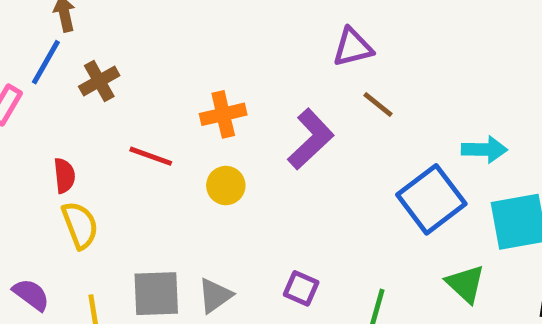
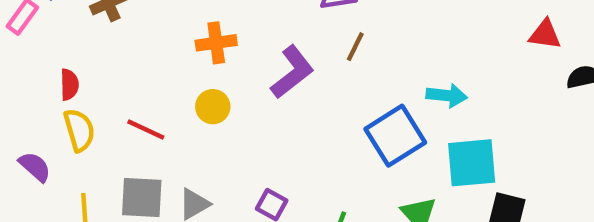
brown line: (378, 104) -> (355, 47), turned 72
red line: (151, 156) -> (146, 129), moved
purple semicircle: (31, 295) -> (35, 167), moved

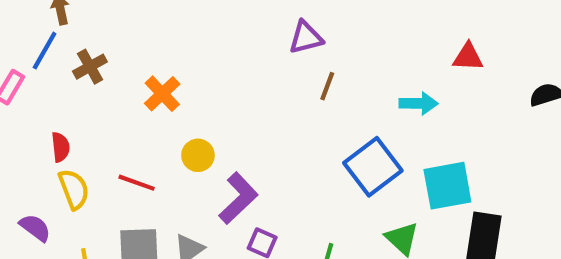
red triangle: (545, 34) -> (468, 57), moved
orange cross: (216, 43) -> (162, 94), moved, turned -30
purple L-shape: (292, 72) -> (238, 198), moved
cyan arrow: (447, 95) -> (419, 103), moved

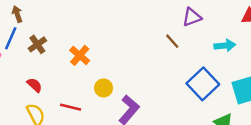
purple triangle: (306, 37) -> (192, 17), moved
brown line: (327, 86) -> (172, 41), turned -56
red semicircle: (60, 147) -> (35, 85), moved, turned -35

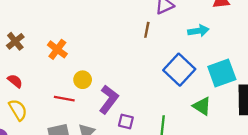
brown line: (172, 41) -> (147, 30), turned 56
red line: (71, 107) -> (64, 99), moved

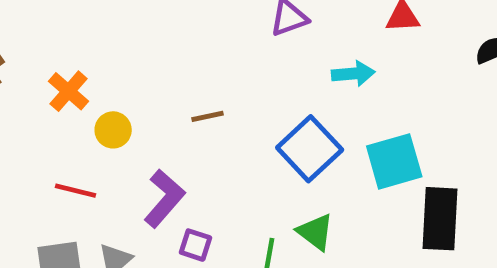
brown line: (147, 30) -> (207, 116), moved, turned 63
yellow circle: (83, 80) -> (113, 130), moved
green triangle: (202, 106) -> (315, 232), moved

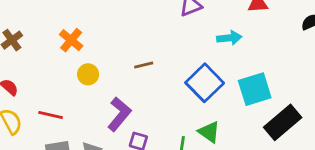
orange cross: (69, 91) -> (71, 40), moved
red line: (75, 191) -> (51, 115), moved
black rectangle: (440, 219) -> (283, 122), turned 48

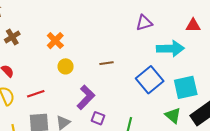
cyan arrow: (229, 38) -> (170, 49), size x1.5
red line: (51, 115) -> (36, 94), turned -36
green triangle: (209, 132) -> (173, 116), moved

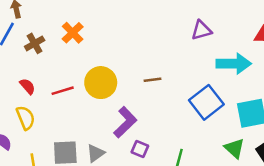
orange cross: (55, 41) -> (73, 33), moved
yellow circle: (66, 66) -> (101, 83), size x1.6
red line: (36, 94) -> (63, 91), moved

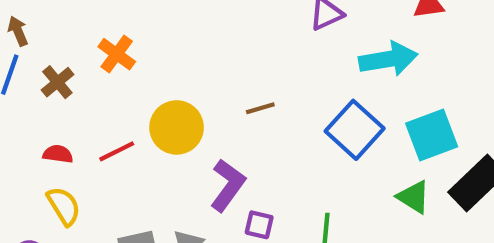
red semicircle: (27, 86) -> (58, 154), turned -30

